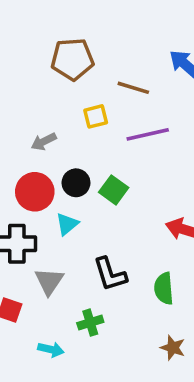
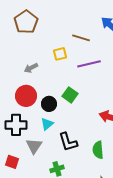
brown pentagon: (72, 59) -> (26, 22), moved, turned -30
black circle: (76, 183) -> (49, 104), moved
cyan triangle: (67, 224) -> (47, 124), moved

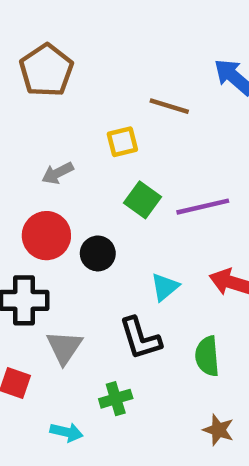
purple line: (89, 64) -> (203, 207), moved
green square: (70, 95) -> (142, 200), moved
cyan triangle: (47, 124) -> (165, 287), moved

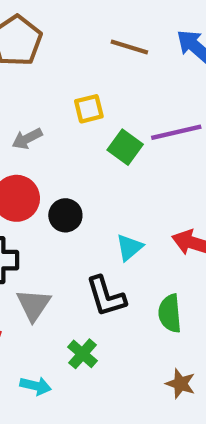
brown line: (169, 106) -> (129, 47), moved
green square: (142, 200) -> (125, 147), moved
purple line: (203, 207) -> (176, 132), moved
green cross: (116, 399) -> (82, 354), turned -32

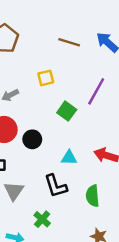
purple line: (176, 132) -> (96, 91), turned -48
green square: (125, 147) -> (67, 111), moved
cyan triangle: (129, 247) -> (69, 158), turned 42

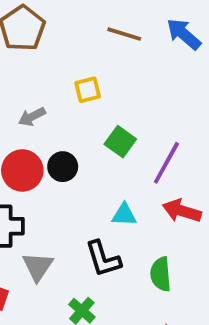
purple line: (96, 91) -> (166, 163), moved
black circle: (32, 139) -> (63, 167), moved

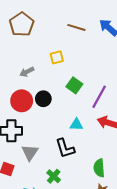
green semicircle: (161, 274) -> (99, 168), moved

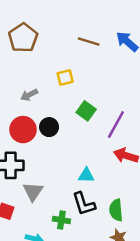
cyan triangle: (76, 125) -> (86, 175), moved
black L-shape: (65, 148) -> (84, 204), moved
green cross: (54, 176) -> (61, 220), turned -32

